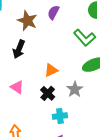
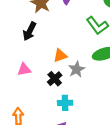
pink triangle: (17, 87) -> (24, 69), turned -48
gray star: (75, 89) -> (77, 69), moved

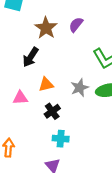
orange triangle: (60, 56) -> (46, 84), moved
gray star: (77, 69) -> (80, 88), moved

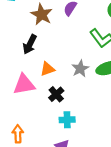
pink triangle: (20, 98) -> (24, 85), size x1.5

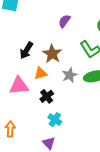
brown star: (42, 14) -> (52, 54), moved
cyan cross: (67, 120) -> (55, 120), turned 32

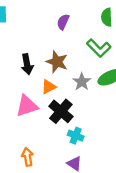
black arrow: (26, 50) -> (27, 64), turned -30
black cross: (47, 96) -> (61, 111), size x1.5

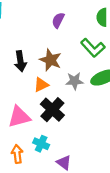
gray star: (82, 82) -> (75, 81), turned 30
pink triangle: (27, 106) -> (19, 117), moved
cyan cross: (76, 136) -> (41, 144), moved

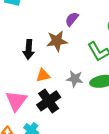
brown star: (50, 60) -> (57, 41), moved, turned 30
pink triangle: (19, 117) -> (16, 101), turned -50

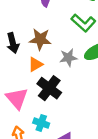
brown star: (57, 41) -> (40, 39), moved, turned 30

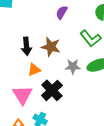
orange triangle: (35, 64) -> (34, 70), moved

